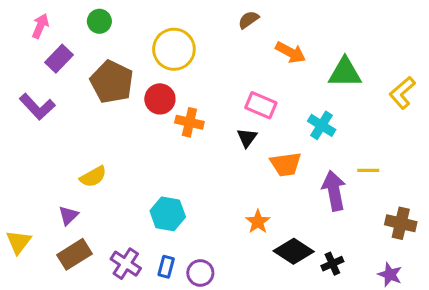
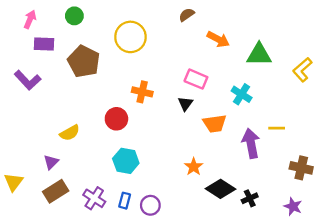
purple rectangle: (59, 59) -> (44, 44), turned 48
red circle: (160, 99) -> (116, 119), moved

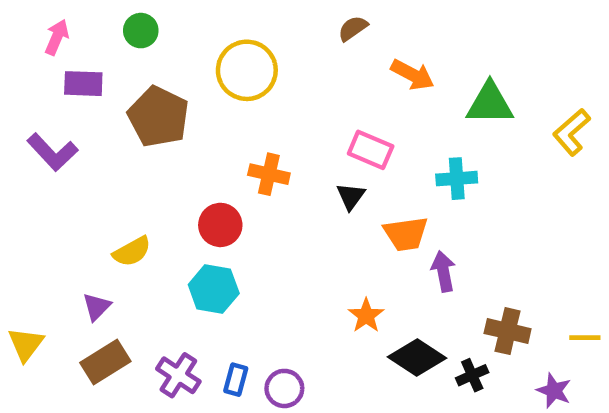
cyan cross: (242, 94) -> (457, 179), turned -36
yellow line: (277, 128) -> (585, 338), moved
purple arrow: (251, 143) -> (443, 271), moved, size x0.7
cyan hexagon: (126, 161) -> (214, 289), moved
brown cross: (301, 168) -> (508, 331), moved

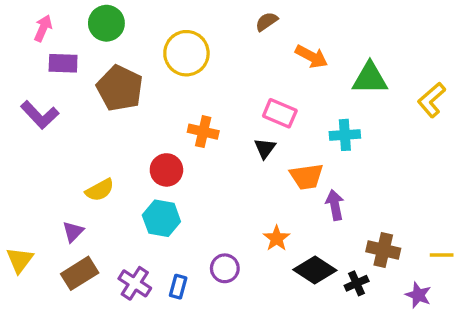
green circle: (141, 31) -> (106, 23), size x1.4
purple circle: (284, 388) -> (225, 268), moved

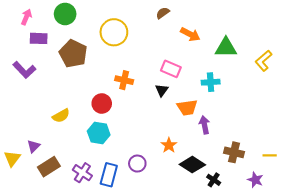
purple triangle: (73, 232) -> (34, 146), moved
black cross: (357, 283) -> (214, 180), moved, turned -32
blue rectangle: (178, 287) -> (109, 175), size x1.6

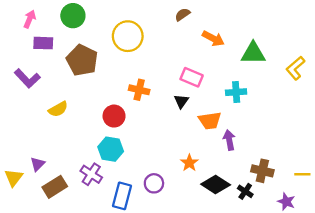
yellow semicircle: (61, 116) -> (58, 109), moved
purple cross: (82, 173) -> (91, 174), moved
black cross: (214, 180) -> (245, 191), moved

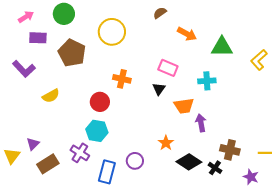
pink arrow: (30, 19) -> (26, 17), turned 35

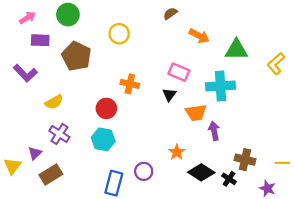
yellow circle: (112, 32) -> (119, 34), size x0.7
cyan cross: (207, 81) -> (220, 86), size x1.5
purple cross: (80, 153) -> (59, 134), moved

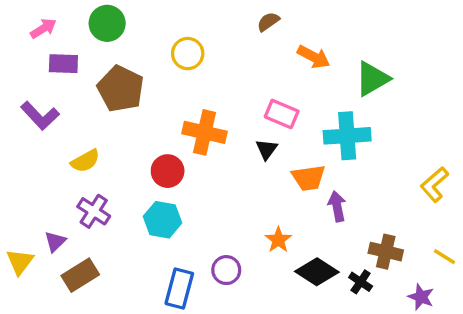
green triangle: (236, 50) -> (372, 79), turned -30
yellow L-shape: (276, 64) -> (434, 184), moved
orange cross: (130, 84) -> (204, 132), size x1.4
yellow line: (282, 163) -> (444, 257), turned 32

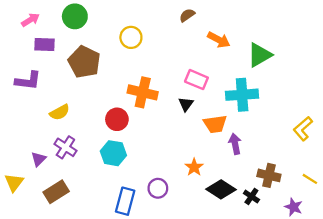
purple L-shape: (40, 116) -> (28, 81), turned -40
purple triangle: (55, 242) -> (39, 159), moved

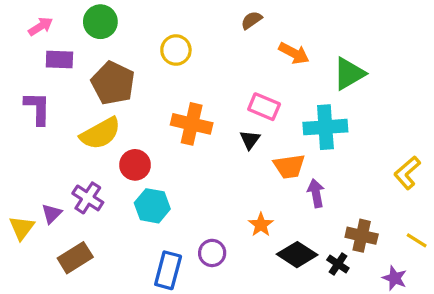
purple L-shape: (28, 81) -> (37, 108), turned -96
yellow semicircle: (60, 112) -> (100, 133), moved, size x1.5
red circle: (117, 119) -> (135, 165), moved
yellow triangle: (14, 182) -> (22, 228), moved

